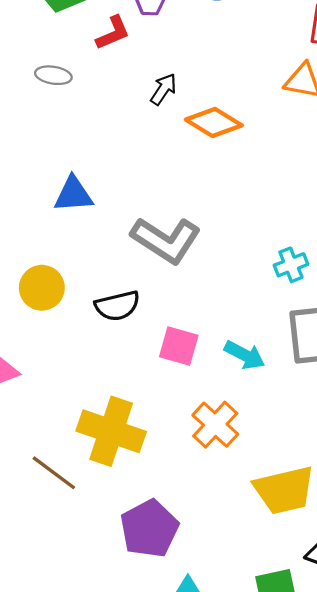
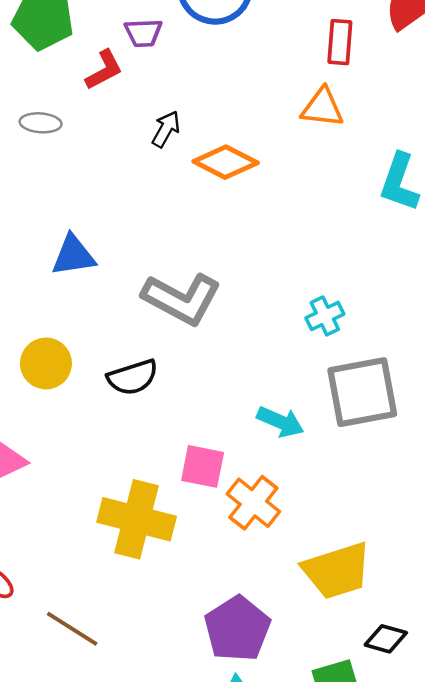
pink square: (179, 346) -> (203, 466), moved
brown line: (54, 473) -> (72, 629), moved
purple pentagon: (149, 529) -> (237, 629), moved

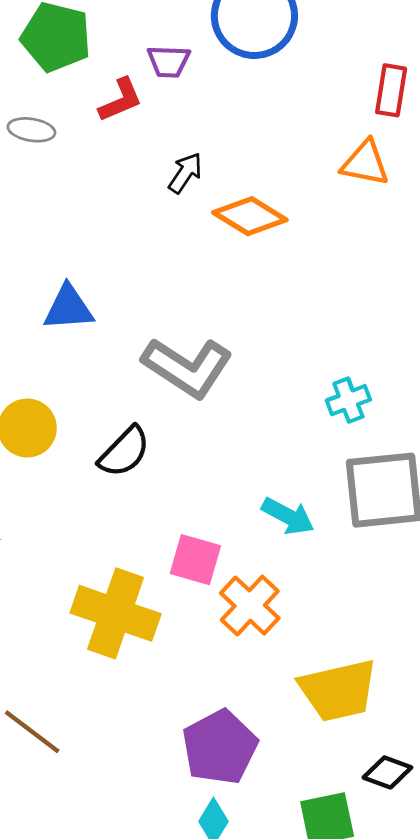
gray ellipse: (41, 123) -> (31, 130), moved
black semicircle: (133, 377) -> (124, 452), turned -33

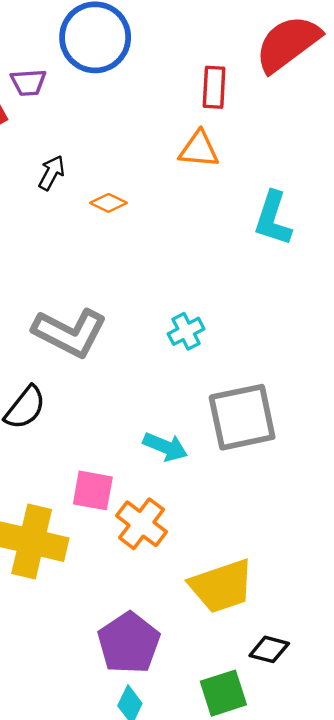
orange diamond: (250, 216) -> (109, 203), size x0.6
cyan cross: (348, 400) -> (186, 331), moved

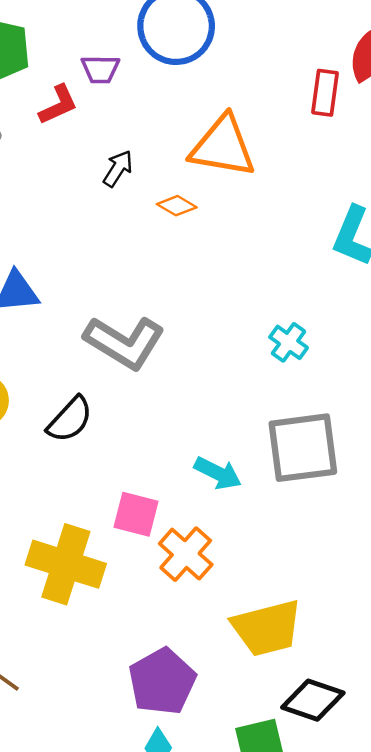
red rectangle: (214, 87) -> (325, 93), moved
orange triangle: (199, 149) -> (223, 147), moved, size x1.5
cyan cross: (186, 331) -> (289, 342), moved, turned -32
black diamond: (269, 649) -> (313, 700), size x1.4

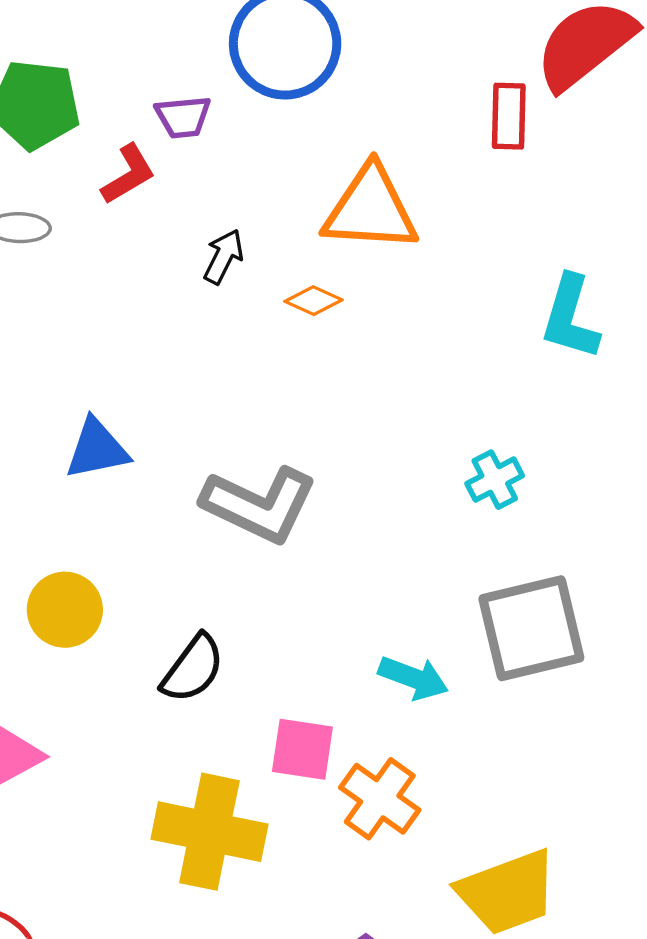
cyan cross: (289, 342) -> (495, 480), turned 33
black semicircle: (70, 419) -> (193, 669), moved

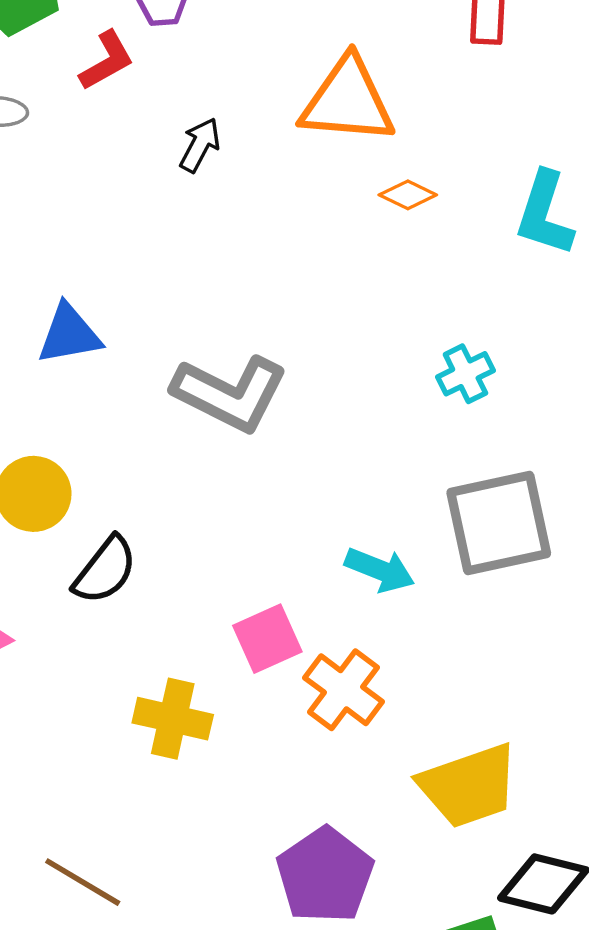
orange diamond: (314, 301) -> (408, 195), moved
black semicircle: (193, 669) -> (105, 570), moved
pink square: (302, 749) -> (267, 639), turned -34
yellow cross: (209, 832) -> (173, 719), size x0.7

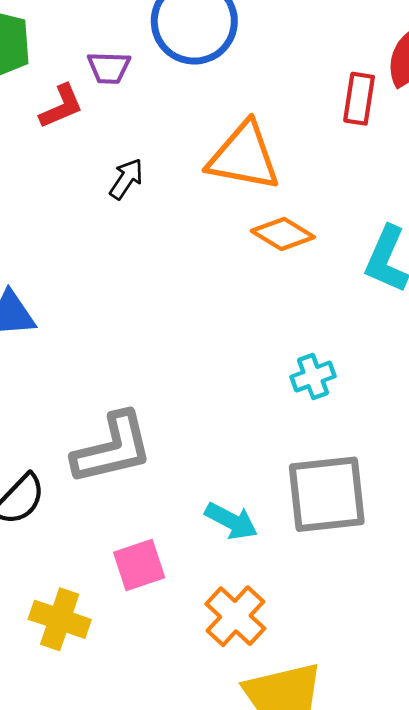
orange diamond: (408, 195) -> (283, 234), size x1.4
gray L-shape: (230, 393) -> (112, 448), moved, turned -46
orange cross: (343, 690) -> (235, 616), moved

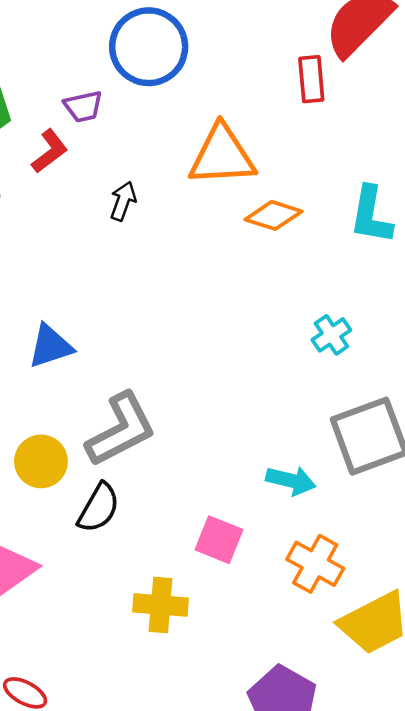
gray L-shape: (112, 448) -> (121, 430), moved
pink square: (139, 565) -> (219, 540), turned -36

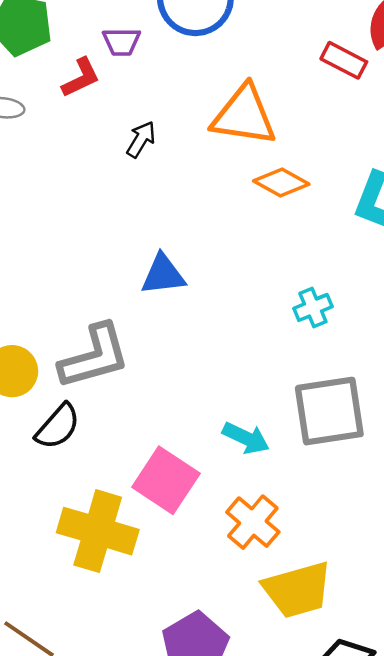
red rectangle: (311, 79) -> (344, 60), turned -69
blue triangle: (50, 346) -> (163, 275), moved
pink square: (219, 540) -> (166, 480), size x1.4
yellow cross: (161, 605) -> (98, 531), size x1.5

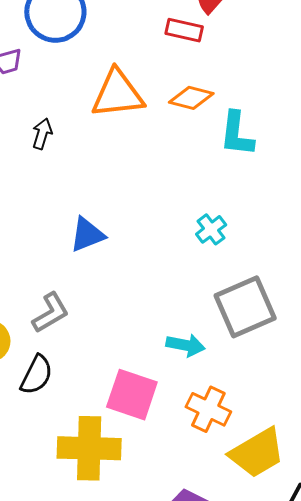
orange diamond: (281, 183) -> (191, 98), moved
gray L-shape: (94, 357) -> (50, 313), size x0.7

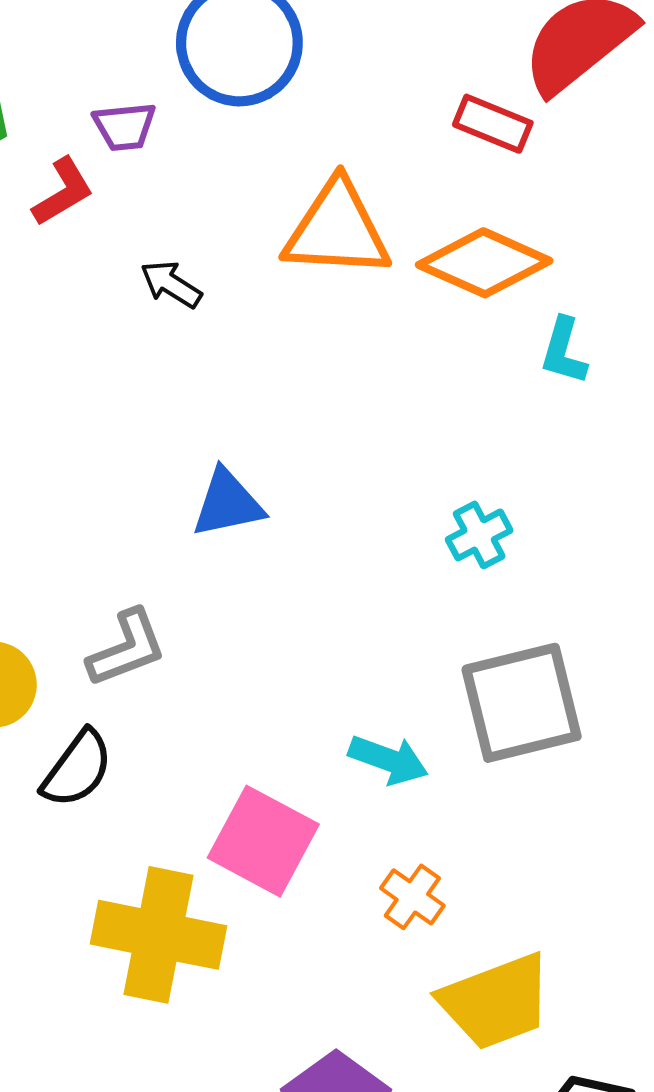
orange diamond: (191, 98) -> (484, 263), size x1.4
black arrow: (42, 134) -> (171, 284), turned -84
cyan L-shape: (237, 134) -> (564, 351), size x0.7
orange cross: (208, 409) -> (412, 897), size x0.7

